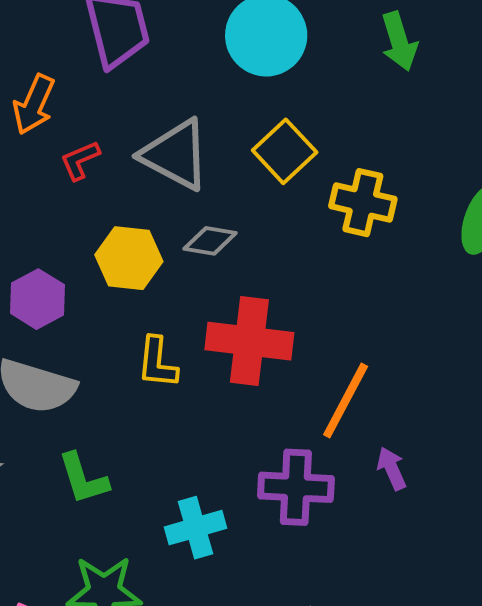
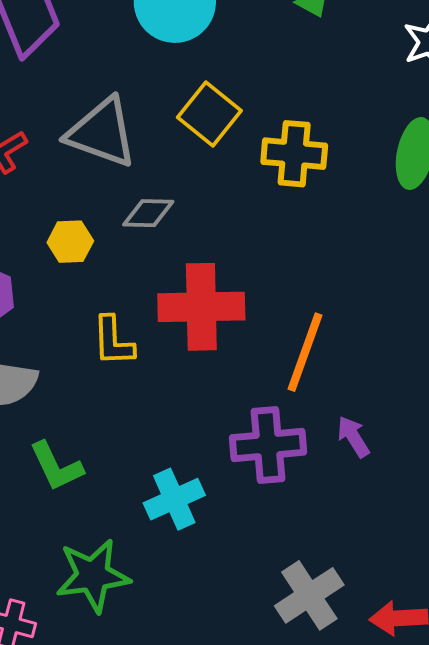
yellow hexagon: (129, 258) -> (70, 242), size x0.7
purple arrow: (392, 468) -> (353, 437), moved

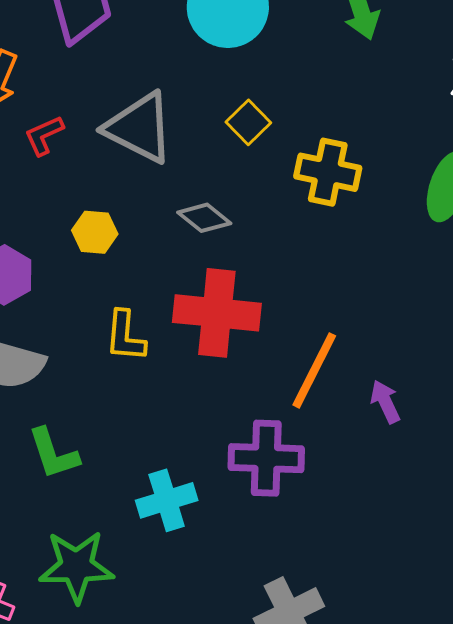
yellow square: (209, 114) -> (248, 122), size x0.7
gray diamond: (148, 213) -> (204, 218), moved, turned 30
purple arrow: (353, 437) -> (385, 402), moved

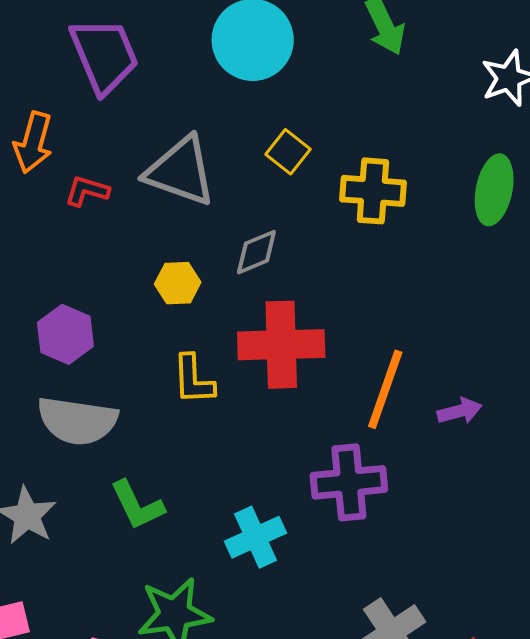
red L-shape: (44, 135) -> (87, 191), turned 48
gray diamond: (204, 218) -> (256, 252), turned -54
yellow hexagon: (95, 232) -> (178, 283), moved
purple arrow: (385, 402) -> (460, 411), turned 108

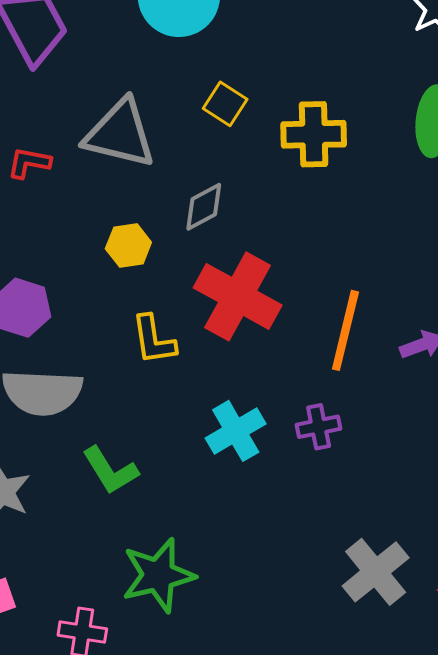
red cross: (281, 345) -> (238, 296), turned 36
purple cross: (349, 482) -> (319, 427), size x0.6
cyan cross: (255, 537) -> (236, 431), moved

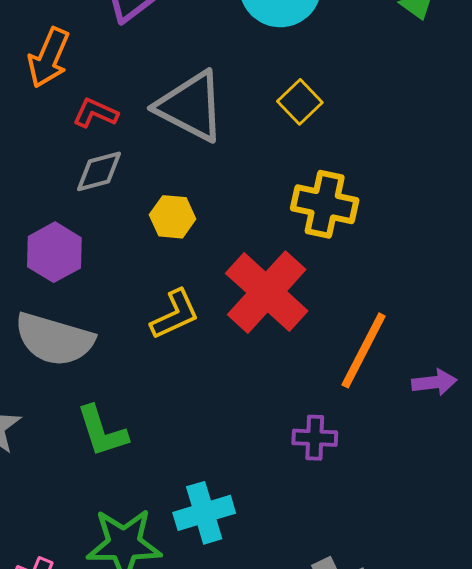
yellow cross: (314, 134) -> (325, 204), moved
gray diamond: (204, 207) -> (99, 171), moved
yellow L-shape: (154, 340) -> (175, 314), turned -120
cyan cross: (236, 431) -> (204, 513), moved

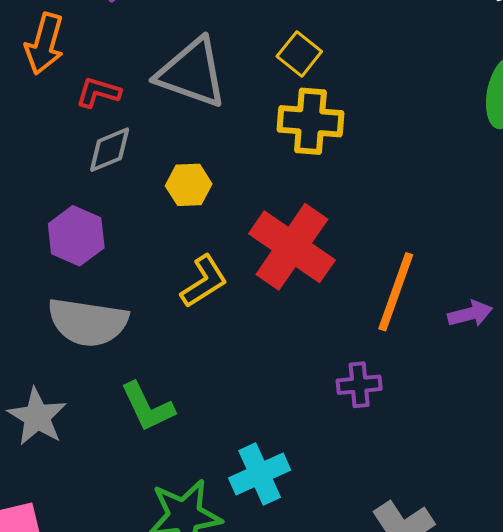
yellow cross: (325, 204) -> (310, 121), moved

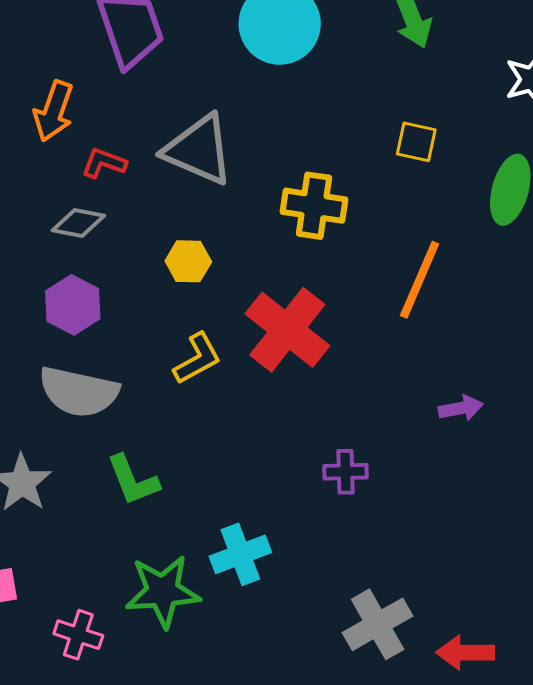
yellow square: (299, 54) -> (416, 142), moved, turned -30
gray diamond: (110, 150) -> (78, 223), moved, turned 30
orange line: (396, 292) -> (420, 280), moved

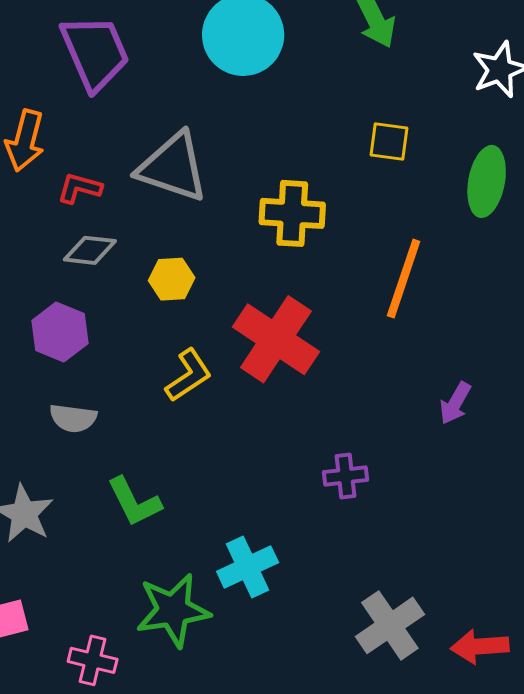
gray diamond: (78, 223) -> (90, 250), moved
gray semicircle: (79, 392) -> (73, 418), size x0.6
purple arrow: (461, 408) -> (455, 403), turned 135

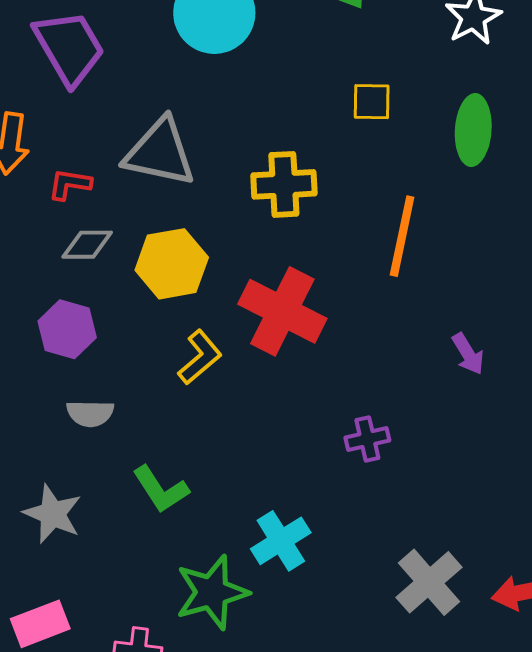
yellow hexagon: (172, 279) -> (172, 264), size x1.6
purple arrow: (455, 403) -> (468, 354), turned -54

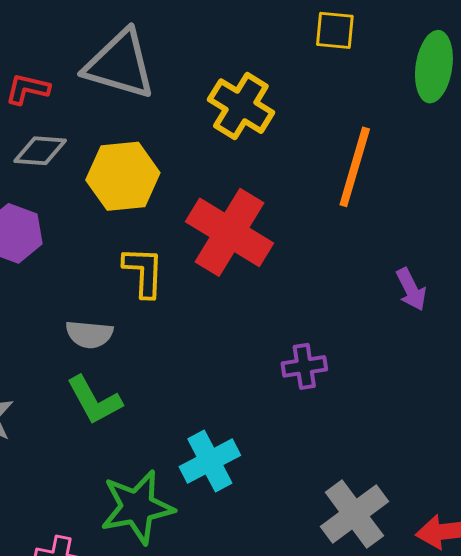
yellow cross: (284, 184) -> (241, 106), turned 30
yellow L-shape: (200, 357) -> (144, 272), turned -52
gray semicircle: (90, 413) -> (89, 334), moved

